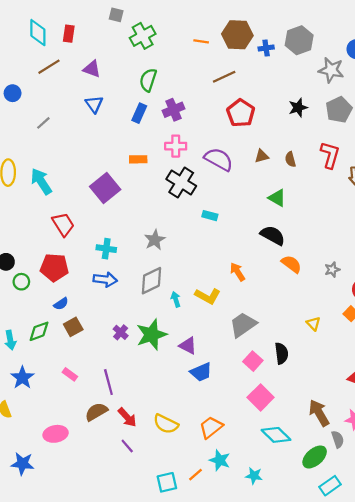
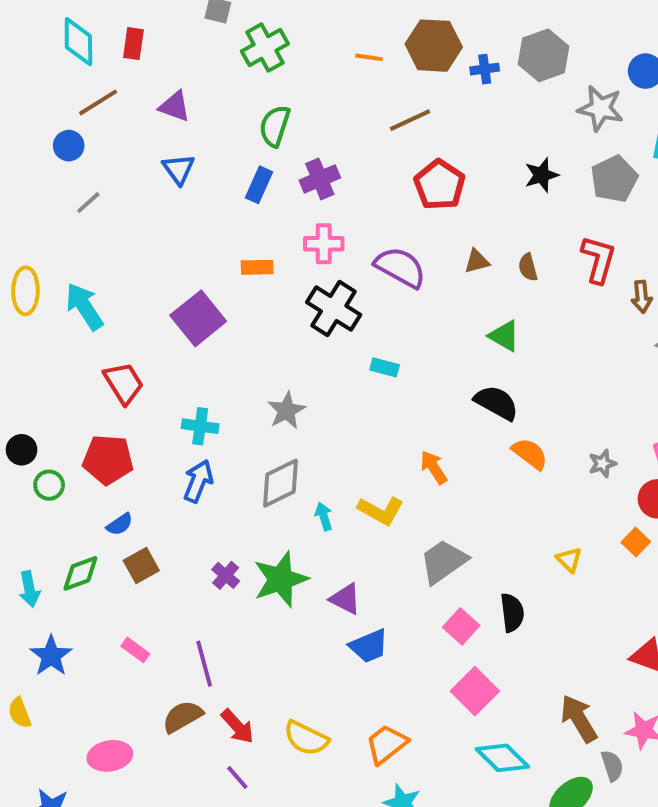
blue circle: (13, 93) -> (69, 146), moved
blue arrow: (105, 279) -> (198, 481), turned -75

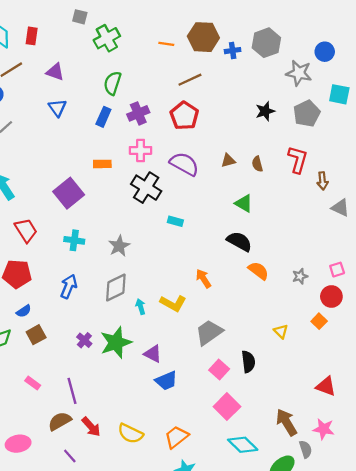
red pentagon: (440, 185) -> (184, 116), moved
cyan cross: (200, 426) -> (74, 240), moved
purple line: (237, 777) -> (70, 456), moved

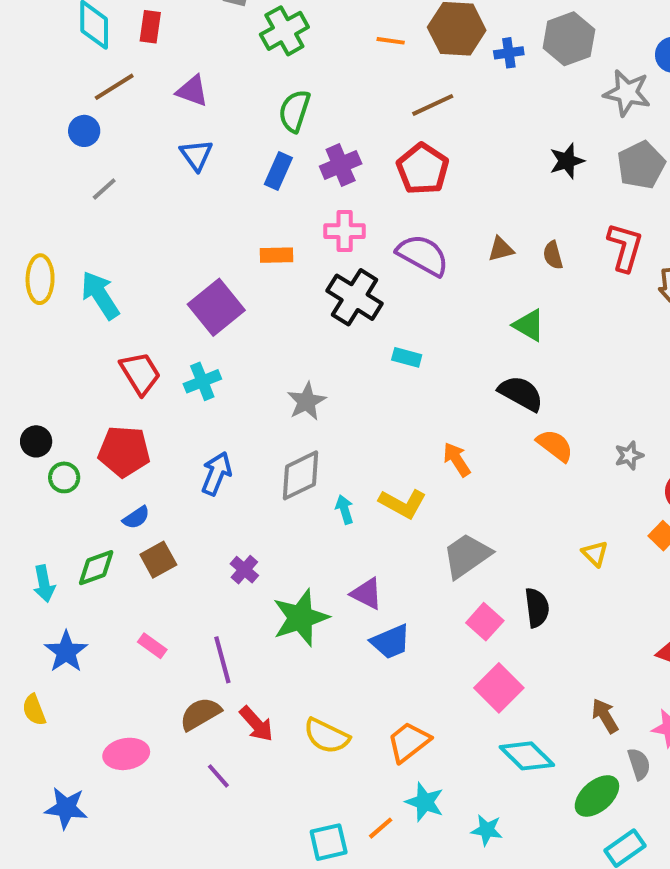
cyan cross: (74, 240) -> (202, 381), moved, turned -30
green star: (116, 343) -> (300, 618), moved
brown arrow: (287, 422) -> (605, 716), size x0.7

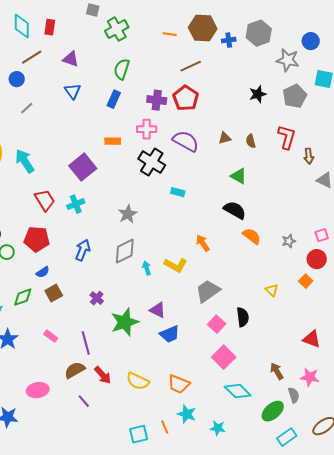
purple cross: (341, 165) -> (157, 100), moved, turned 30
orange trapezoid: (409, 742) -> (179, 384), turned -120
orange line: (381, 828) -> (165, 427), turned -72

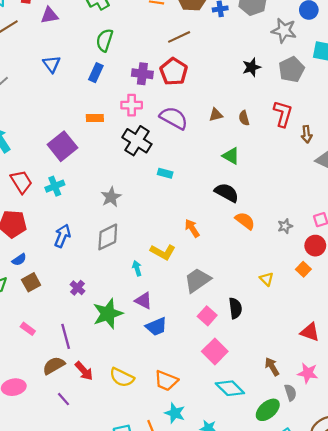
purple triangle: (71, 59) -> (49, 15), moved, turned -30
cyan arrow: (147, 268) -> (137, 268), moved

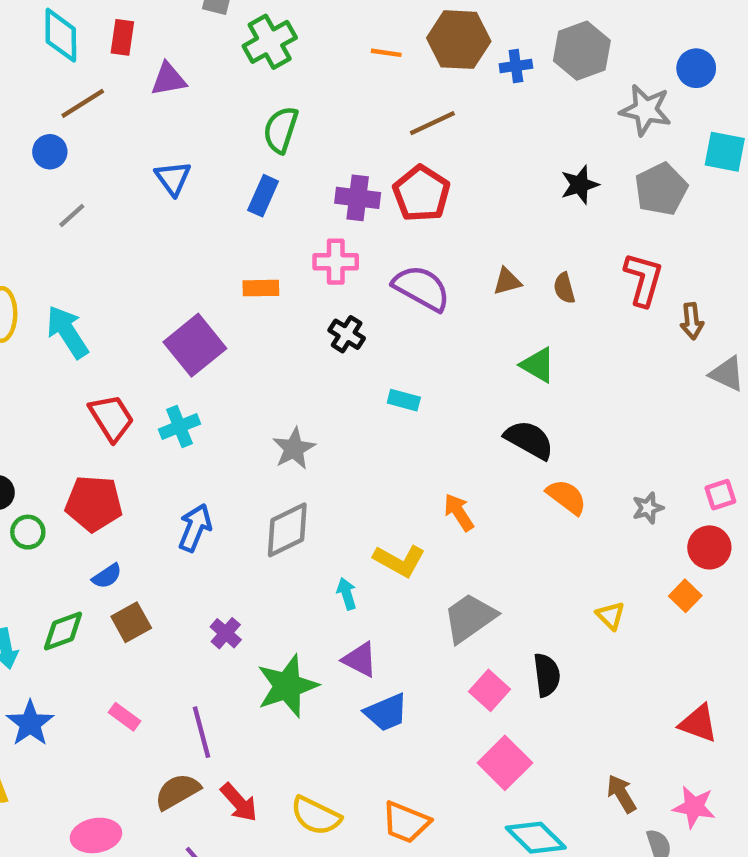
black cross: (137, 141) -> (347, 334), size x0.6

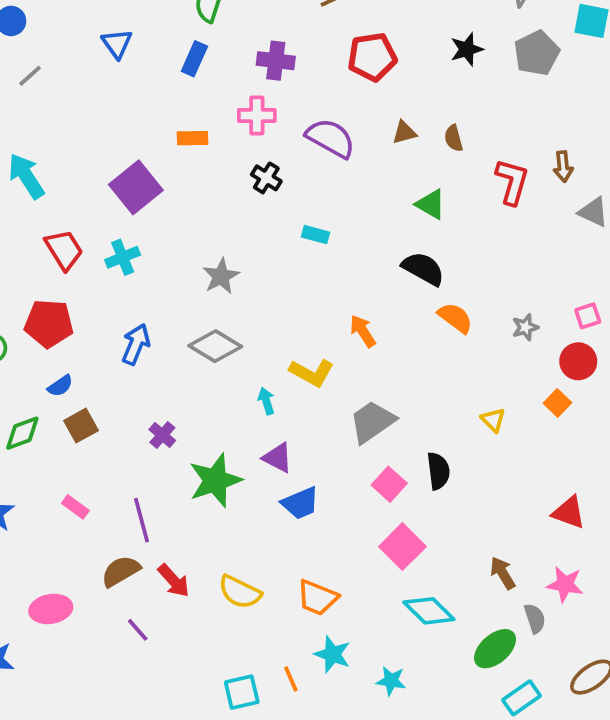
red pentagon: (421, 194) -> (372, 57), moved, turned 30
red L-shape: (643, 279) -> (512, 182), moved
gray diamond: (287, 530) -> (215, 346), turned 57

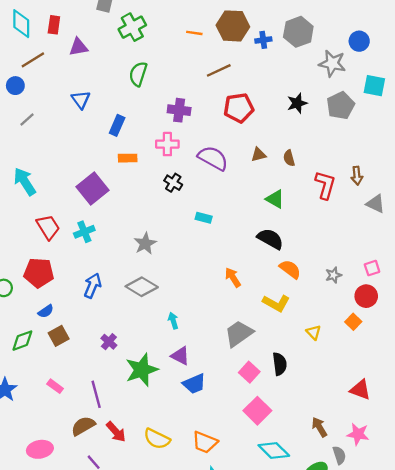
blue rectangle: (194, 59) -> (117, 125), moved
yellow L-shape: (312, 373) -> (276, 303), moved

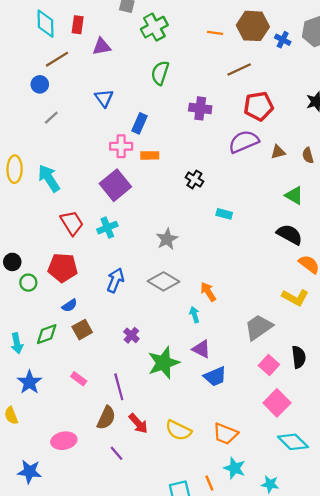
blue cross: (263, 40) -> (283, 40), turned 35
pink cross: (167, 144) -> (121, 146), moved
purple semicircle: (213, 158) -> (244, 142), moved, turned -52
orange arrow: (233, 277) -> (208, 292), moved
brown semicircle: (83, 426) -> (106, 418), turned 145

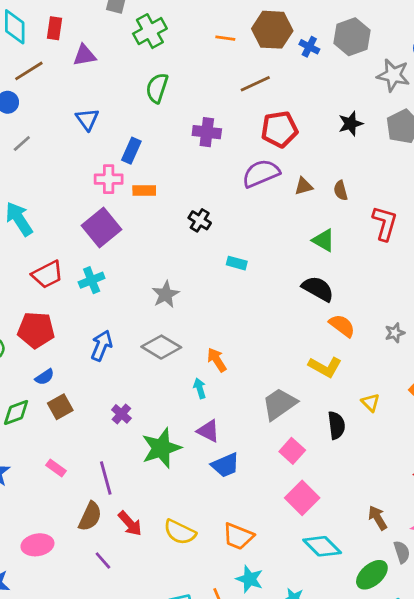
red trapezoid: (72, 223) -> (47, 274), turned 95
black semicircle: (299, 357) -> (336, 425), moved

